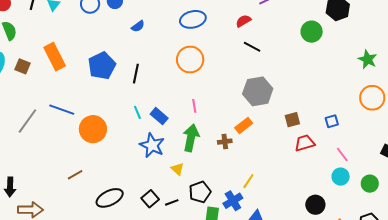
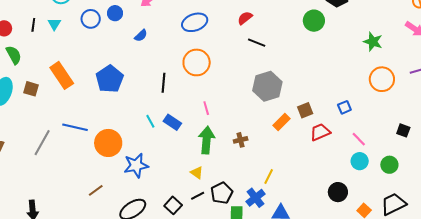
black line: (136, 74) -> (163, 83), moved
orange rectangle: (244, 125) -> (282, 122), moved
blue star: (152, 145) -> (136, 165), moved, turned -30
black line: (172, 202) -> (198, 196), moved

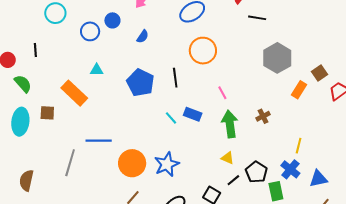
cyan triangle: (54, 24) -> (97, 70), moved, turned -48
blue pentagon: (110, 79) -> (140, 83), moved
orange circle: (108, 143) -> (132, 163), moved

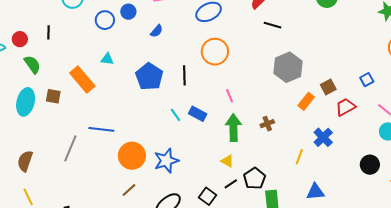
blue cross: (290, 169) -> (323, 137), moved

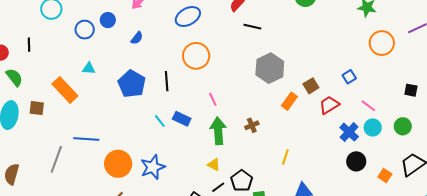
blue cross: (323, 137) -> (349, 132), moved

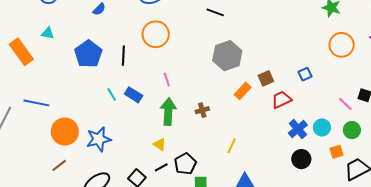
pink line: (368, 106) -> (345, 104), moved
orange square: (385, 175) -> (336, 152), moved, turned 32

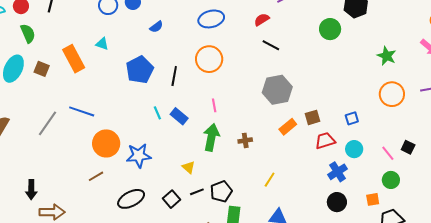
cyan circle: (322, 127) -> (354, 149), moved
yellow triangle: (160, 144) -> (188, 167), moved

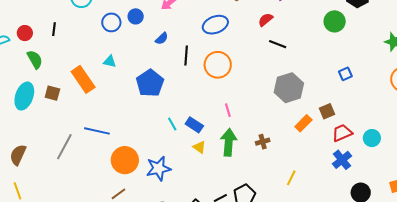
black line: (174, 76) -> (186, 55), moved
blue square: (352, 118) -> (345, 74), moved
yellow triangle: (188, 167) -> (199, 147), moved
blue cross: (338, 172) -> (342, 160), moved

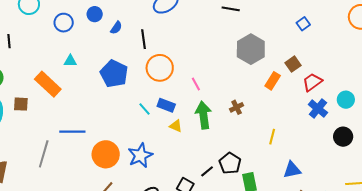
blue circle: (136, 16) -> (95, 14), moved
orange circle: (218, 65) -> (160, 68), moved
cyan circle: (372, 138) -> (346, 100), moved

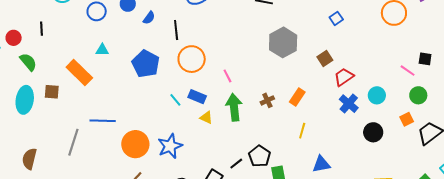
orange rectangle: (273, 81) -> (297, 97), moved

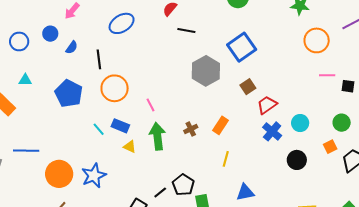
blue square: (336, 18) -> (242, 47), moved, size x2.0
pink line: (408, 71) -> (327, 75), moved, turned -35

